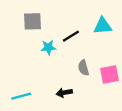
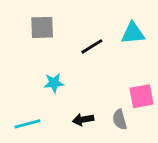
cyan star: (48, 47) -> (54, 83), moved
gray semicircle: (83, 68) -> (120, 120), moved

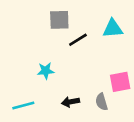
gray square: (42, 27) -> (59, 20), moved

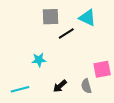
cyan triangle: (113, 29) -> (87, 18), moved, turned 30
black arrow: (70, 102) -> (60, 86), turned -32

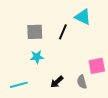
gray square: (50, 17) -> (35, 32), moved
black line: (66, 33) -> (63, 32), turned -35

